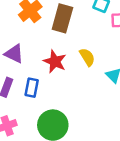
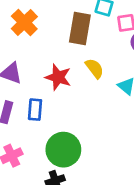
brown rectangle: (62, 18) -> (80, 28), moved

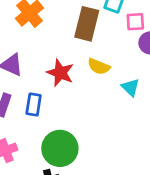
yellow semicircle: (94, 68) -> (99, 66), turned 145

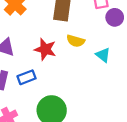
blue rectangle: (34, 105) -> (27, 77), turned 66

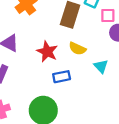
blue rectangle: (27, 77) -> (62, 77), moved

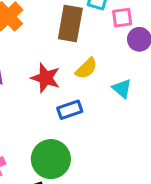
yellow semicircle: (77, 49) -> (86, 68), turned -63

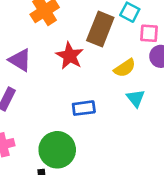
yellow semicircle: (86, 68) -> (125, 68), moved
red star: (46, 78) -> (70, 56), moved

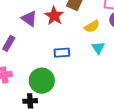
purple triangle: (20, 60) -> (29, 19), moved

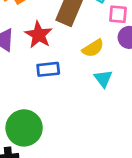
blue rectangle: (62, 53) -> (48, 69), moved

